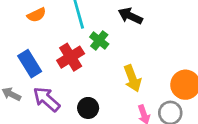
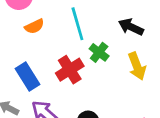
yellow arrow: (132, 78) -> (137, 66), moved

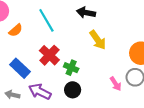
green cross: (99, 52) -> (71, 68), moved

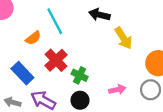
orange semicircle: (16, 30) -> (33, 38), moved
yellow arrow: (98, 40) -> (123, 38), moved
pink arrow: (116, 84) -> (117, 90), moved, turned -72

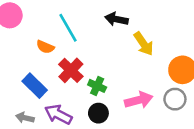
orange semicircle: (33, 38) -> (45, 47), turned 63
pink arrow: (117, 90) -> (139, 100), size x1.5

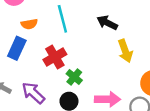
orange semicircle: (45, 47) -> (29, 24), moved, turned -49
blue rectangle: (35, 86) -> (17, 48), moved, turned 55

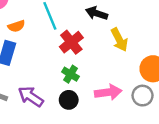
red cross: (55, 57) -> (71, 42), moved

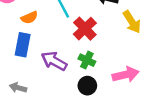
purple arrow: (31, 97) -> (54, 61), moved

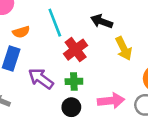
green cross: (87, 60) -> (74, 81), turned -35

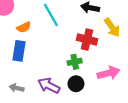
red cross: (76, 50) -> (87, 40), moved, turned -30
purple arrow: (41, 79) -> (49, 86), moved

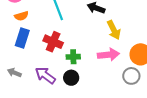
orange semicircle: (24, 27) -> (21, 16), moved
red cross: (87, 40) -> (53, 42), moved
pink arrow: (108, 73) -> (108, 55), moved

